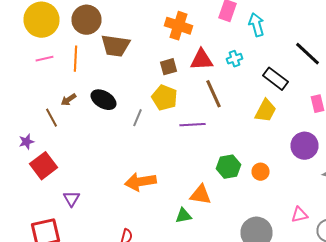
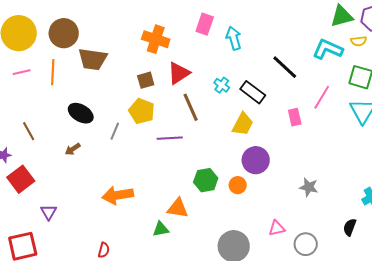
cyan cross: (234, 59) -> (222, 85), moved, turned -35
red triangle: (202, 60) -> (179, 73), turned -30
brown arrow: (68, 100) -> (73, 149), moved
purple circle: (304, 146) -> (256, 160), moved

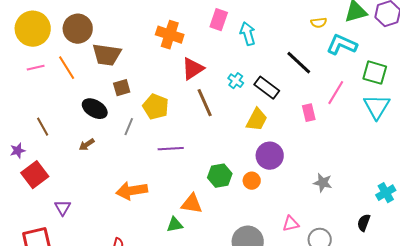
yellow semicircle: (359, 41) -> (319, 23), moved
orange line: (53, 72) -> (67, 68), turned -35
brown square: (146, 80) -> (122, 88), moved
purple line: (170, 138) -> (171, 149), moved

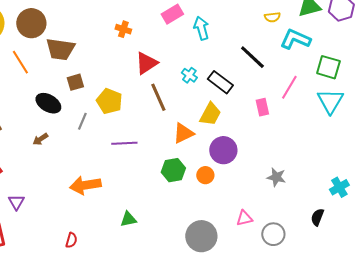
pink rectangle: (219, 20) -> (172, 14), turned 40
orange cross: (170, 35) -> (123, 29), size x0.6
orange triangle: (192, 204) -> (183, 133), moved, turned -35

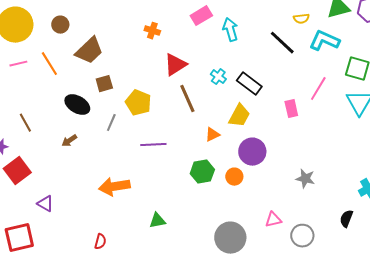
brown circle: (31, 23) -> (60, 25), size x0.6
brown trapezoid: (60, 49) -> (89, 51), turned -52
black line: (252, 57) -> (282, 43), moved
orange triangle: (183, 133) -> (212, 135), size x0.7
purple triangle: (16, 202) -> (45, 204), turned -30

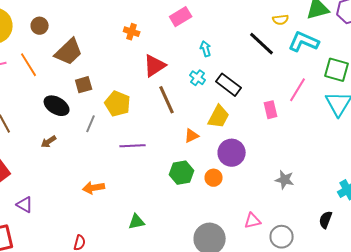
cyan arrow: (230, 30) -> (206, 49), moved, size x0.7
orange arrow: (114, 187) -> (94, 188), size x0.7

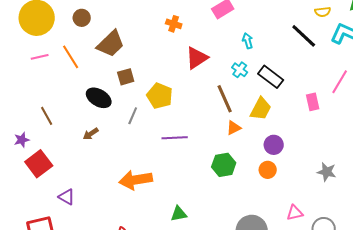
brown line: (167, 100) -> (225, 99), moved
purple circle: (232, 153) -> (274, 145), size x0.7
orange circle: (214, 178) -> (268, 170), moved
orange arrow: (94, 188) -> (136, 180), size x1.5

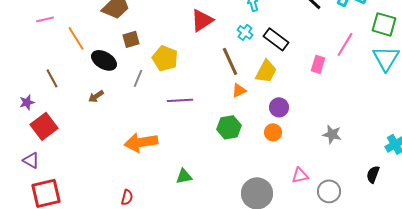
orange line: (71, 57) -> (76, 38), moved
pink rectangle: (313, 102) -> (318, 64), turned 30
purple triangle: (67, 197) -> (31, 160), moved

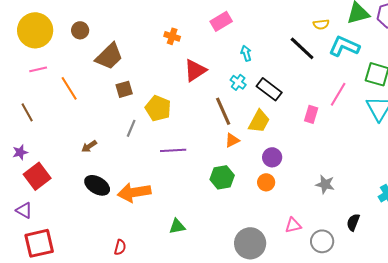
black ellipse: (104, 60) -> (97, 185), moved
brown line: (52, 78) -> (27, 112), moved
black semicircle: (373, 174) -> (353, 222), moved

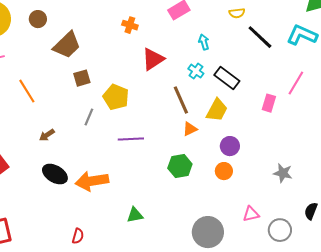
yellow semicircle: (321, 24) -> (237, 13), moved
orange line: (69, 88) -> (27, 91), moved

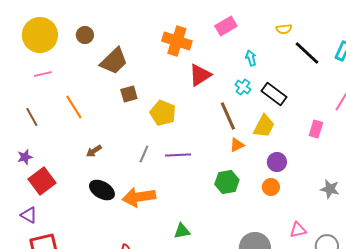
orange cross: (130, 25) -> (177, 41), size x1.8
pink rectangle: (269, 103) -> (316, 129), moved
gray line: (89, 117) -> (144, 154), moved

